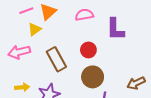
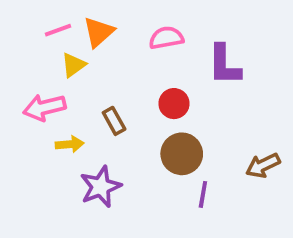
brown rectangle: (56, 59) -> (114, 121), size x0.6
yellow arrow: (22, 87) -> (70, 144), moved

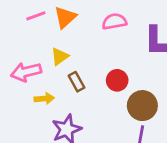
yellow triangle: (73, 65) -> (60, 57), moved
red circle: (174, 104) -> (117, 80), moved
brown circle: (182, 154) -> (142, 106), moved

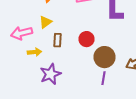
brown rectangle: (76, 82) -> (58, 40), turned 32

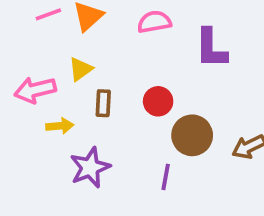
purple line: (104, 78) -> (166, 177), moved

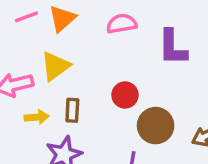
yellow triangle: (81, 69) -> (55, 66), size x1.4
brown rectangle: (103, 103) -> (72, 110), moved

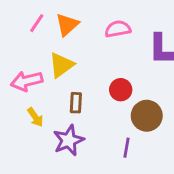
pink line: (26, 17) -> (37, 23), turned -36
yellow arrow: (37, 117) -> (35, 117), moved, turned 60

